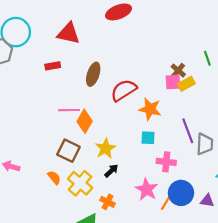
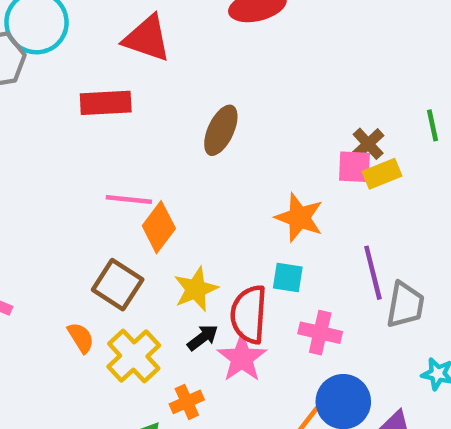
red rectangle: (53, 66) -> (106, 103), size x1.5
brown ellipse: (93, 74) -> (221, 130), moved
red semicircle: (124, 90) -> (249, 314), moved, turned -60
pink star: (147, 189) -> (242, 358), moved
orange cross: (108, 202) -> (187, 402), turned 32

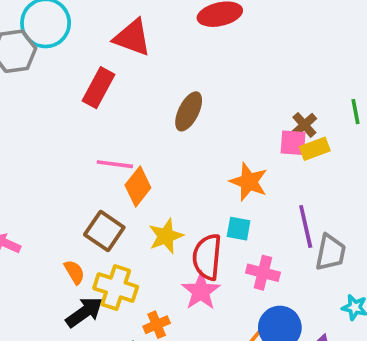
red rectangle: (106, 103) -> (98, 88), turned -60
black arrow: (203, 337) -> (84, 312), moved, size x1.5
yellow cross: (134, 356) -> (116, 288), turned -30

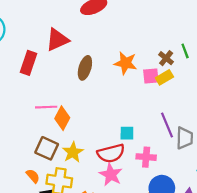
red triangle: (132, 38) -> (57, 40), moved, turned -35
brown cross: (304, 125) -> (166, 58), moved
orange star: (249, 182) -> (126, 63), moved
yellow star: (166, 236) -> (73, 152), moved
red semicircle: (207, 257) -> (111, 153), turned -100

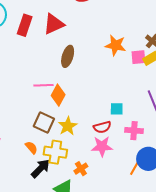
red rectangle: (28, 63) -> (25, 25), moved
brown ellipse: (85, 68) -> (68, 56), moved
red semicircle: (111, 153) -> (102, 127), size x0.7
pink star: (111, 175) -> (102, 146), turned -30

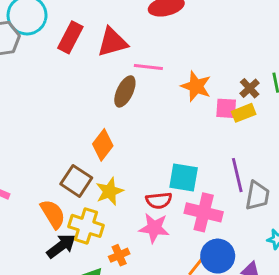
pink line: (44, 85) -> (148, 67), moved
cyan square: (117, 109) -> (184, 177), size x1.5
pink cross: (134, 131) -> (204, 212), size x1.4
orange semicircle: (31, 148) -> (53, 214), size x1.5

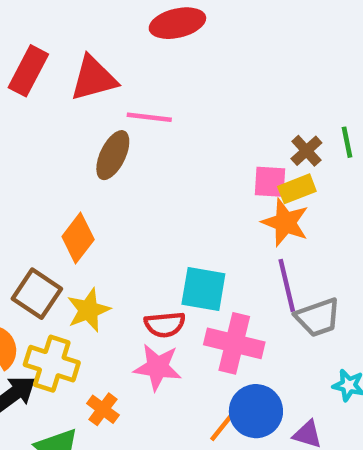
orange star: (196, 86) -> (285, 222), moved
gray trapezoid: (257, 196) -> (318, 317), turned 60
orange cross: (119, 255) -> (103, 409), turned -30

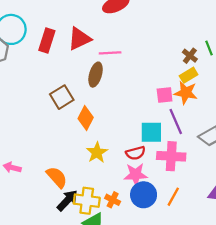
pink square: (270, 182) -> (165, 95), moved
purple line: (287, 285) -> (176, 121), moved
brown square: (37, 294) -> (62, 97), moved, turned 35
yellow cross: (52, 364) -> (87, 201), moved
blue circle: (256, 411) -> (144, 195), moved

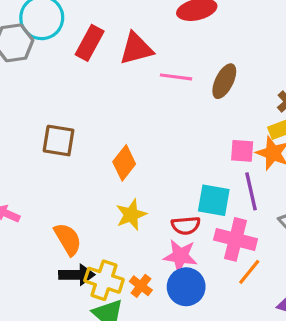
brown ellipse: (96, 75) -> (224, 81), moved
brown square: (62, 97) -> (59, 141), moved, turned 30
orange line: (173, 197) -> (249, 272), moved
black arrow: (67, 200) -> (77, 275), turned 35

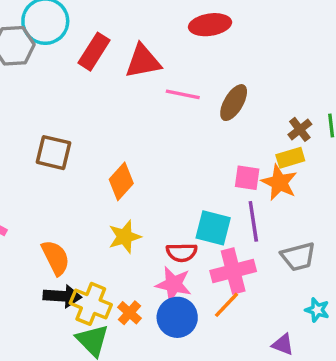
pink cross: (235, 239) -> (233, 271), turned -33
orange line: (249, 272) -> (227, 305), moved

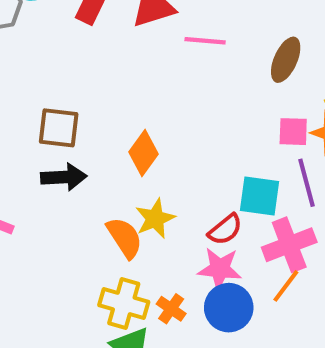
brown ellipse: (234, 103) -> (286, 60), moved
red semicircle: (182, 252) -> (225, 230), turned -32
orange semicircle: (56, 258) -> (125, 238), moved
black arrow: (62, 296) -> (64, 177), moved

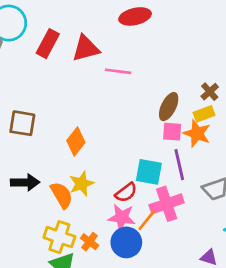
brown ellipse: (286, 60) -> (169, 107), moved
black arrow: (64, 177) -> (25, 182), moved
orange line: (286, 286) -> (147, 220), moved

